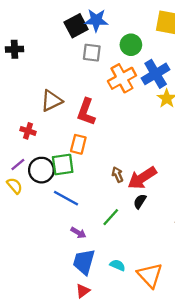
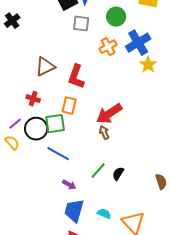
black cross: (15, 49) -> (12, 21), turned -35
orange cross: (122, 78) -> (108, 47), size x0.7
red cross: (28, 131) -> (33, 99), moved
red arrow: (142, 178) -> (109, 114), moved
black semicircle: (140, 201) -> (118, 174), moved

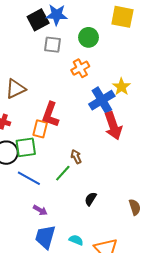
blue cross: (138, 43) -> (102, 100), moved
red L-shape: (76, 77) -> (50, 115), moved
red arrow: (109, 114) -> (113, 126), moved, turned -76
green line: (98, 171) -> (63, 173), moved

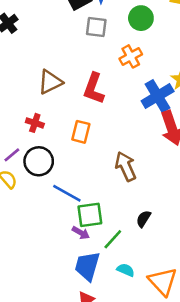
red L-shape: (50, 115) -> (94, 88), moved
green square: (26, 147) -> (90, 215), moved
brown arrow: (76, 157) -> (126, 166), size x1.6
green line: (63, 173) -> (113, 239), moved

